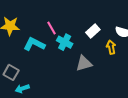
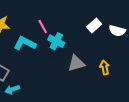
white rectangle: (93, 31) -> (94, 25), moved
yellow arrow: (111, 47) -> (105, 67), moved

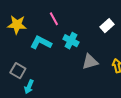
pink line: (43, 27) -> (54, 19), moved
cyan arrow: (12, 90) -> (29, 87), turned -48

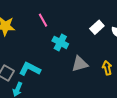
cyan L-shape: (41, 43) -> (30, 69), moved

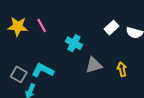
pink line: (43, 20) -> (42, 25), moved

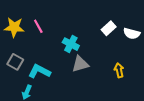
gray triangle: (94, 65) -> (80, 64), moved
gray square: (19, 74) -> (15, 62), moved

